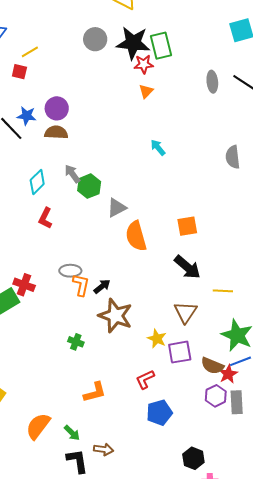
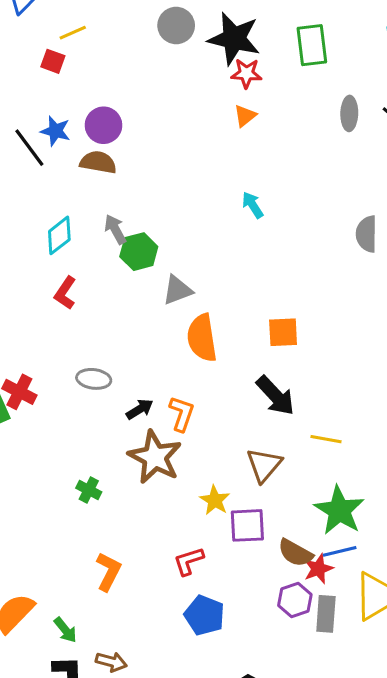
green rectangle: (161, 46) -> (312, 45), moved
orange L-shape: (81, 285) -> (182, 414), moved
orange L-shape: (95, 392) -> (108, 572), turned -55
blue pentagon: (159, 413) -> (205, 615), turned 30

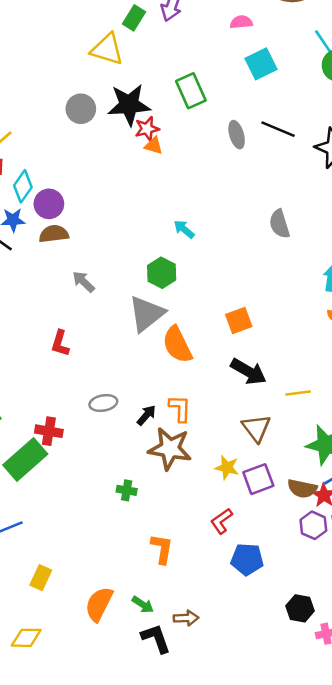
orange triangle: (245, 116) -> (154, 146), moved, turned -48
cyan diamond: (59, 235) -> (23, 186), moved
green hexagon: (139, 252) -> (162, 273), moved
gray triangle: (177, 290) -> (146, 314), size x1.5

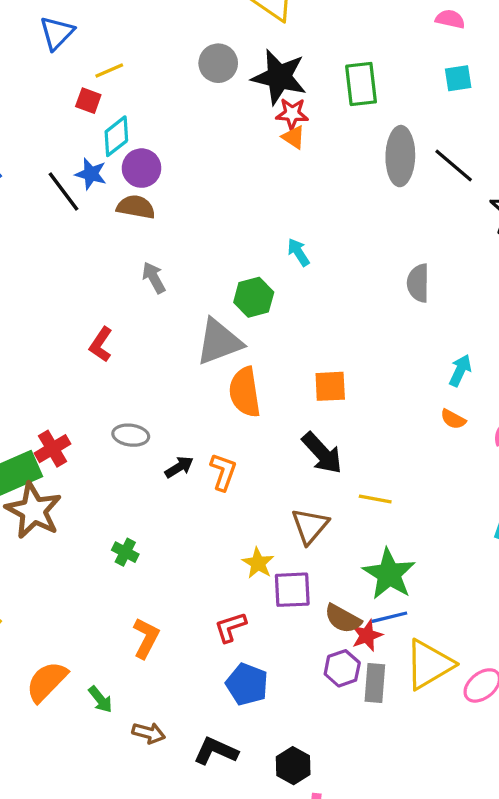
cyan square: (261, 64) -> (458, 78), size x0.7
gray ellipse: (237, 135) -> (400, 156), size x1.6
red cross: (49, 431) -> (52, 449), turned 32
brown star: (170, 449) -> (34, 511), moved
black L-shape: (156, 638) -> (216, 751), moved, turned -64

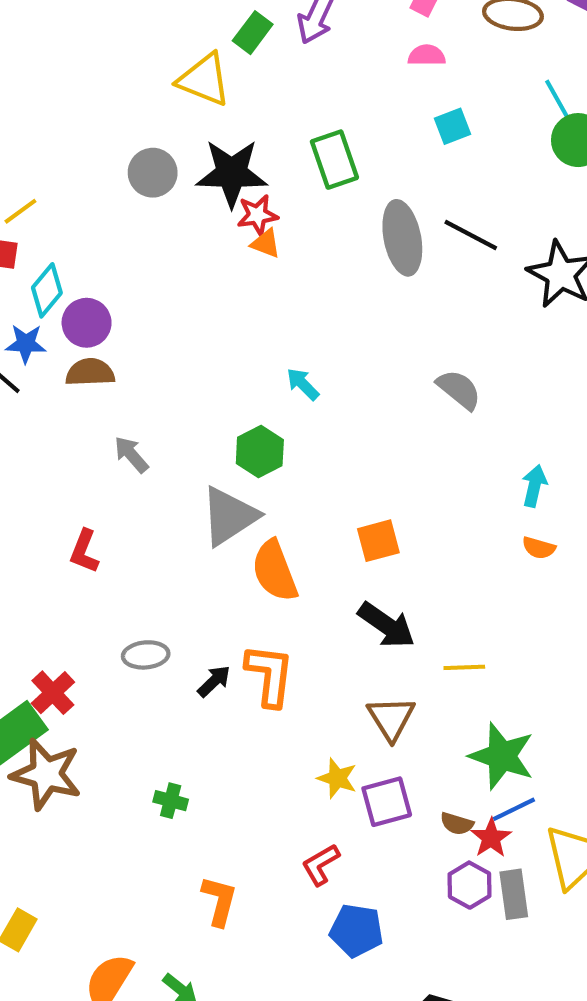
gray semicircle: (418, 283) -> (459, 390), turned 141
orange L-shape: (223, 472) -> (270, 675), size x1.4
brown semicircle: (343, 619) -> (457, 824), size x0.7

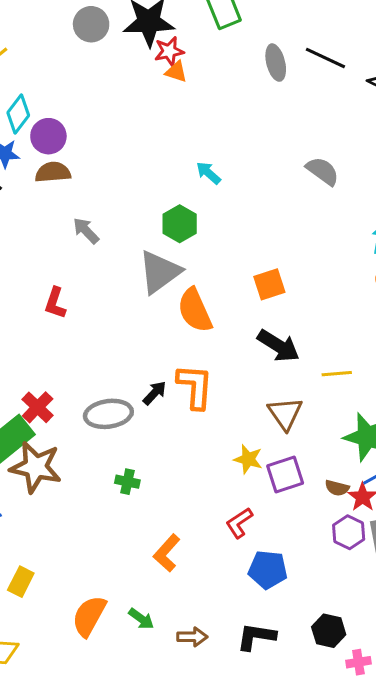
gray ellipse: (402, 238) -> (276, 63), size x0.7
gray ellipse: (146, 655) -> (108, 414), moved, size x1.4
orange L-shape: (219, 901) -> (167, 553), turned -150

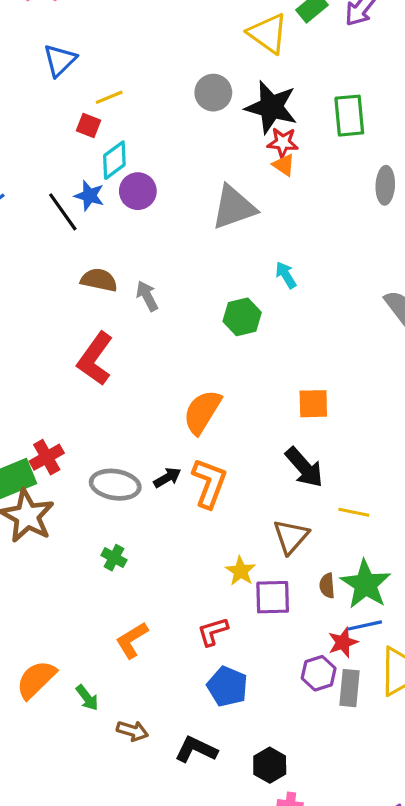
brown semicircle: (53, 172) -> (99, 280), moved
gray triangle: (160, 272) -> (234, 207), moved
red L-shape: (55, 303) -> (95, 359), size x1.6
orange semicircle: (195, 310) -> (202, 412), moved, turned 39
brown semicircle: (337, 488) -> (327, 586), moved, turned 55

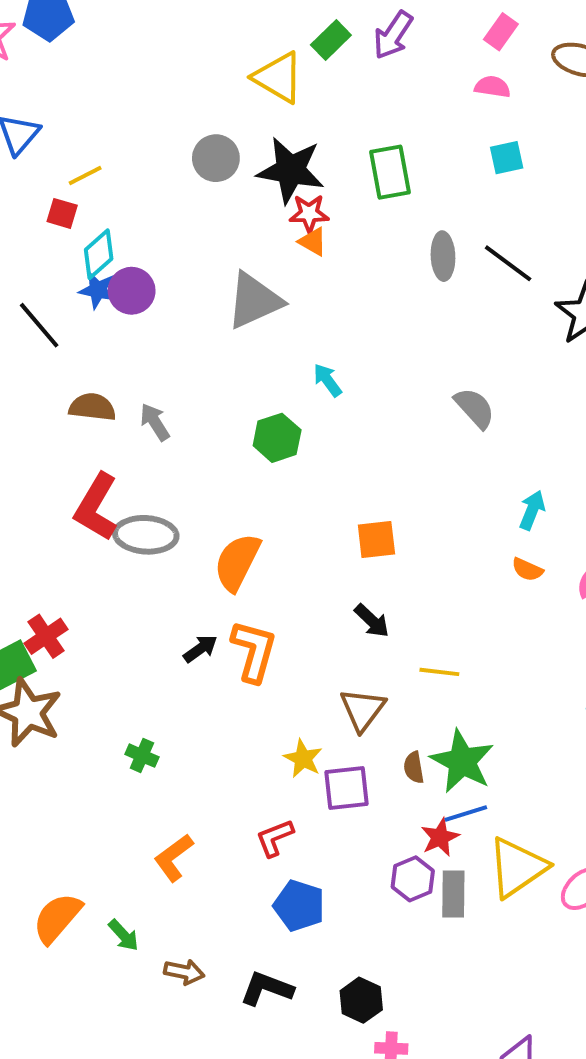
blue star: (89, 196) -> (98, 290), moved
black arrow: (304, 467) -> (372, 621), size x0.7
gray ellipse: (115, 485) -> (146, 535), moved

